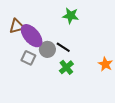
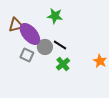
green star: (71, 16) -> (55, 16), moved

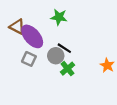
brown triangle: (16, 25) -> (17, 27), turned 42
gray circle: (45, 47) -> (56, 56), moved

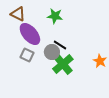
brown triangle: (17, 27) -> (18, 14), moved
green cross: (68, 69) -> (63, 64), size x1.5

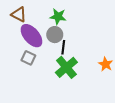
black line: (60, 45) -> (63, 47), turned 64
gray circle: (52, 52) -> (55, 35), moved

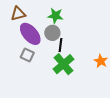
brown triangle: (19, 14) -> (18, 14), turned -42

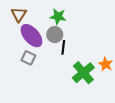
brown triangle: (18, 14) -> (19, 14), turned -42
green cross: (63, 64) -> (83, 73), moved

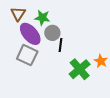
green star: (58, 17) -> (42, 18), moved
gray square: (28, 58) -> (27, 55), size x1.5

